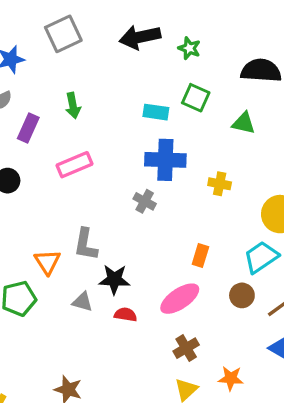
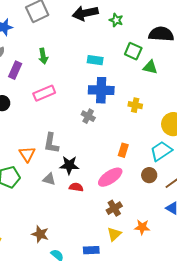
green square: (196, 98) -> (133, 51), moved

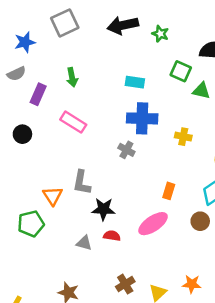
pink rectangle: (44, 93) -> (73, 122), turned 55
gray triangle: (49, 179) -> (84, 243), moved
brown cross: (114, 208) -> (125, 284), moved

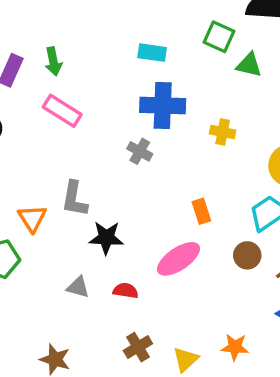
green arrow: (72, 77) -> (53, 61), moved
orange rectangle: (169, 191) -> (201, 211), turned -35
red semicircle: (112, 236) -> (126, 291), moved

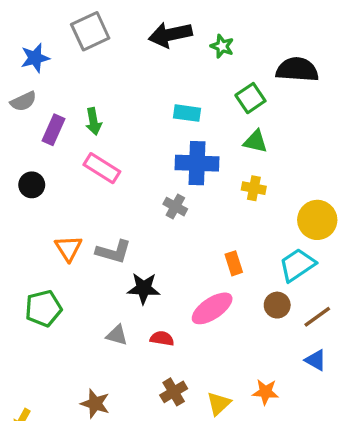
green square: (219, 37) -> (250, 98), turned 32
green triangle: (249, 65) -> (255, 141), moved
gray L-shape: (74, 199) -> (114, 252), turned -84
orange triangle: (32, 218) -> (68, 248), moved

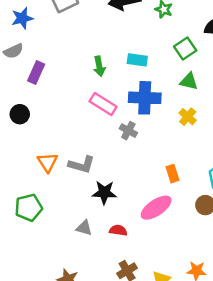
green arrow: (94, 121) -> (99, 66), moved
pink rectangle: (102, 168) -> (103, 104), moved
yellow cross: (254, 188) -> (188, 117), turned 30

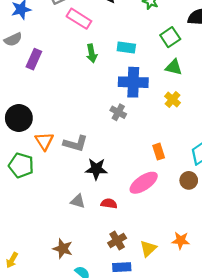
pink rectangle: (103, 104) -> (79, 19), moved
black circle: (20, 114) -> (19, 118), moved, size x1.5
green pentagon: (29, 208) -> (21, 165), moved, turned 30

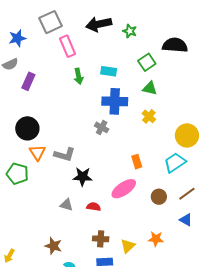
pink rectangle: (79, 19) -> (68, 46), turned 35
black circle: (19, 118) -> (27, 128), moved
brown circle: (189, 180) -> (159, 197), moved
brown cross: (117, 240) -> (101, 239), turned 35

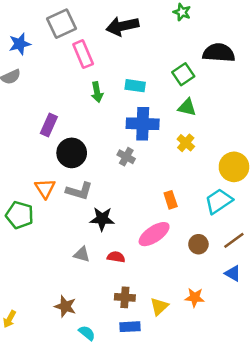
green star: (130, 31) -> (182, 12), moved
purple rectangle: (28, 81) -> (49, 125), moved
black circle: (27, 128) -> (72, 153), moved

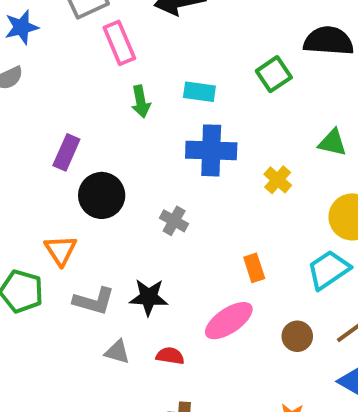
green triangle: (187, 107) -> (332, 143), moved
gray cross: (126, 157) -> (174, 221), moved
gray L-shape: (79, 191) -> (94, 301), moved

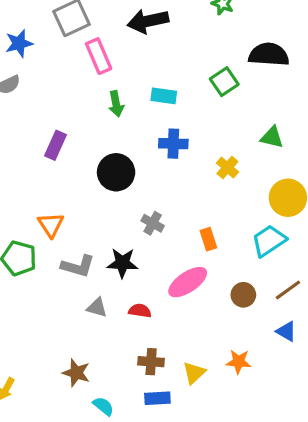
blue cross: (211, 150) -> (173, 144), size x0.7
black circle: (102, 195) -> (116, 172), moved
gray cross: (174, 221) -> (153, 223), moved

